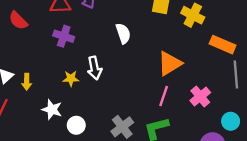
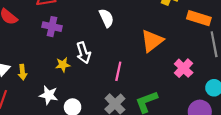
pink line: (164, 96) -> (118, 71), moved

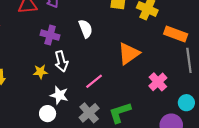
purple cross: (52, 27) -> (50, 35), moved
pink line: (118, 71) -> (94, 81), turned 36
white star: (49, 95) -> (59, 95), moved

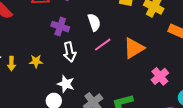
yellow star: (40, 72) -> (36, 61), moved
pink line: (94, 81) -> (103, 45), moved

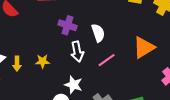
white semicircle: (94, 22) -> (98, 33), moved
pink line: (103, 45) -> (107, 60), moved

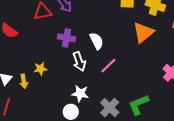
orange triangle: (144, 47) -> (143, 32), moved
yellow star: (43, 61) -> (40, 69), moved

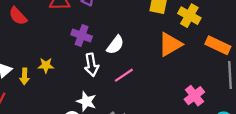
white semicircle: (97, 41) -> (115, 45), turned 54

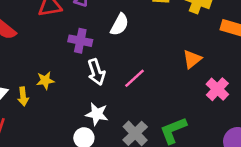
orange triangle: (170, 44) -> (192, 59), moved, size x0.7
white semicircle: (115, 45) -> (120, 25), moved

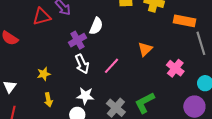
purple cross: (80, 41) -> (77, 40), moved, turned -36
orange triangle: (192, 59) -> (145, 49), moved
yellow arrow: (23, 96) -> (48, 100), moved

